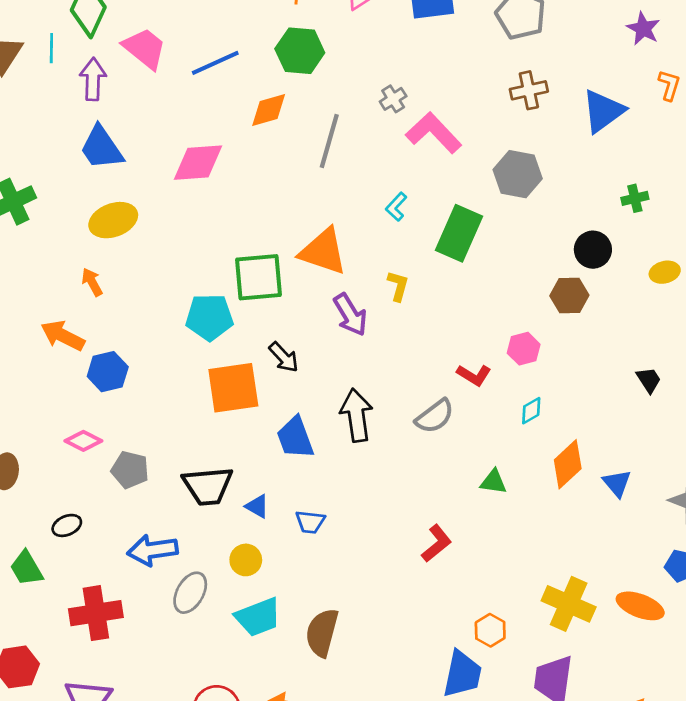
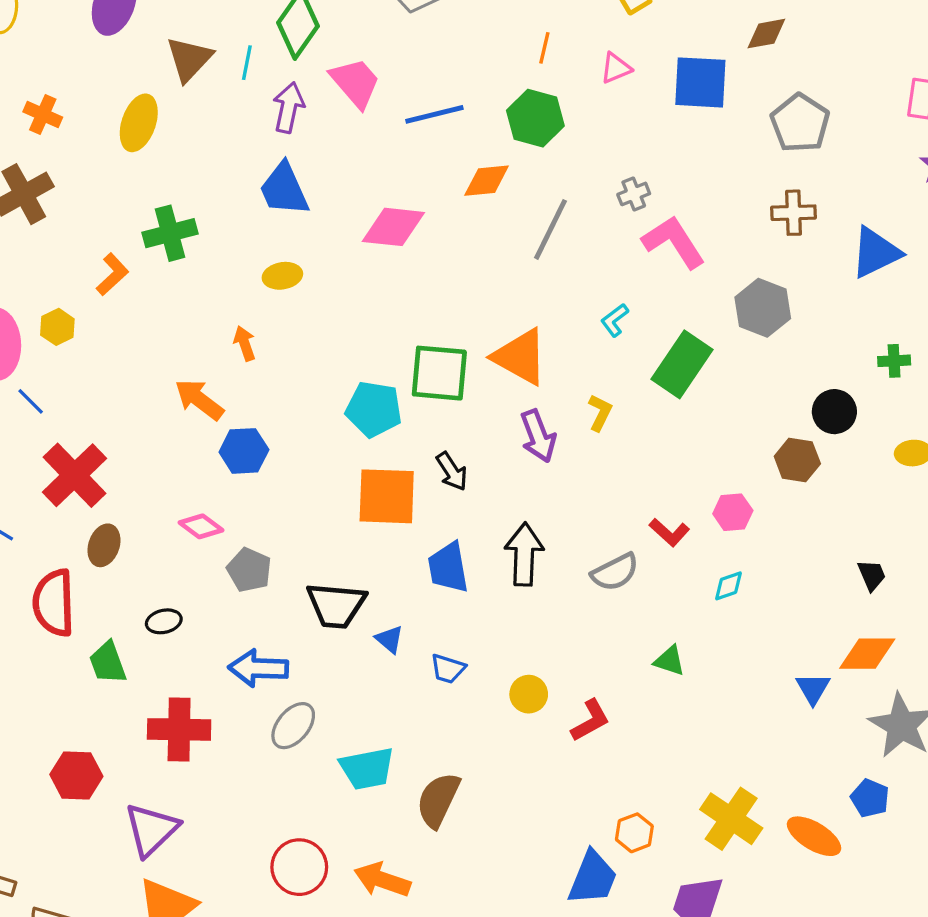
yellow ellipse: (113, 220) -> (282, 276), size x0.7
orange diamond: (568, 464) -> (867, 654), moved, turned 33
yellow circle: (246, 560) -> (529, 694), moved

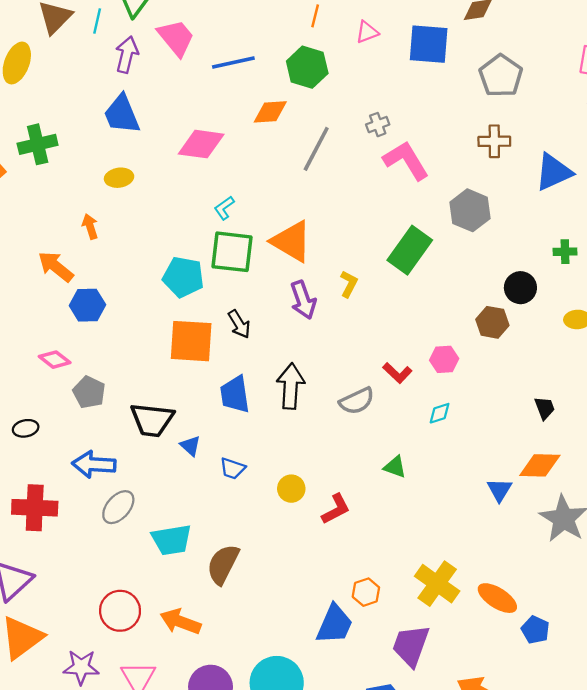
cyan L-shape: (615, 320) -> (224, 208), moved
blue pentagon: (870, 798) -> (535, 630), moved

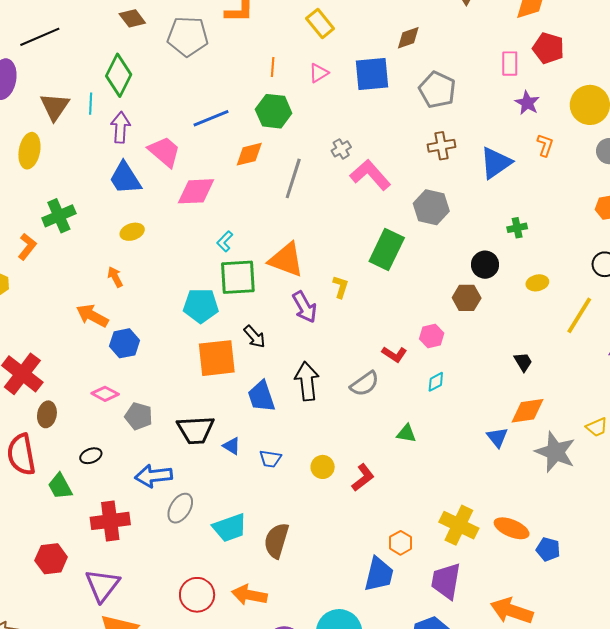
pink trapezoid: (176, 38) -> (164, 152), moved

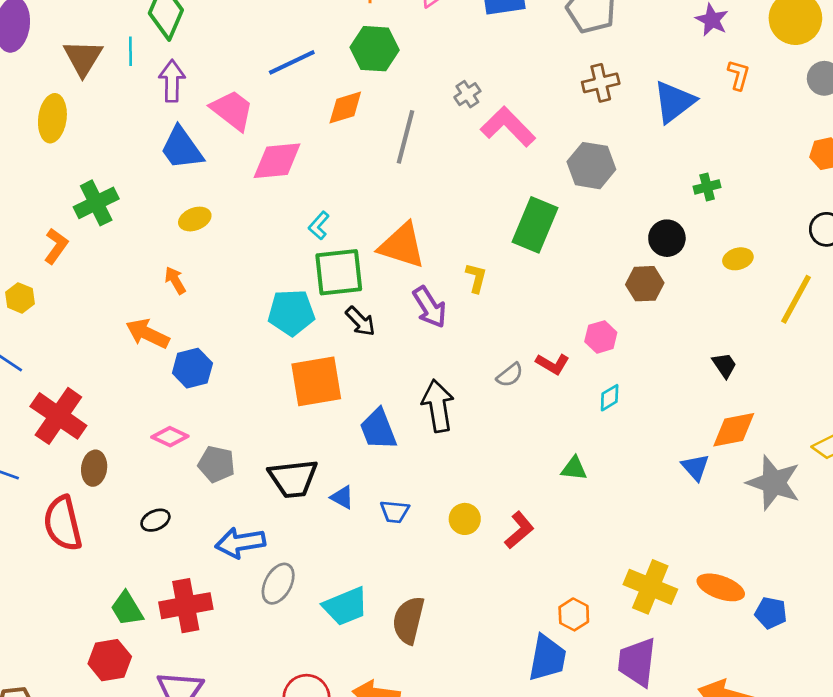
black arrow: (255, 337) -> (360, 321), moved
gray semicircle: (365, 384) -> (510, 375), moved, size x0.7
green trapezoid: (60, 486) -> (127, 609), moved

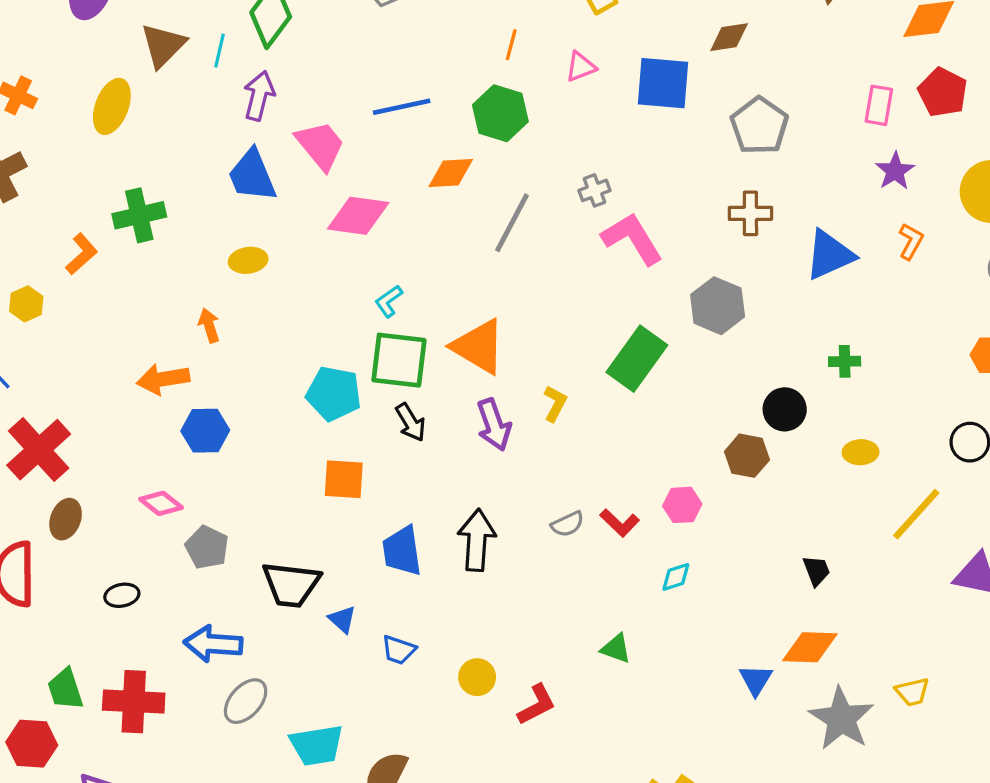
orange arrow: (148, 334) -> (163, 379), turned -48
orange square: (316, 381) -> (344, 479), size x0.7

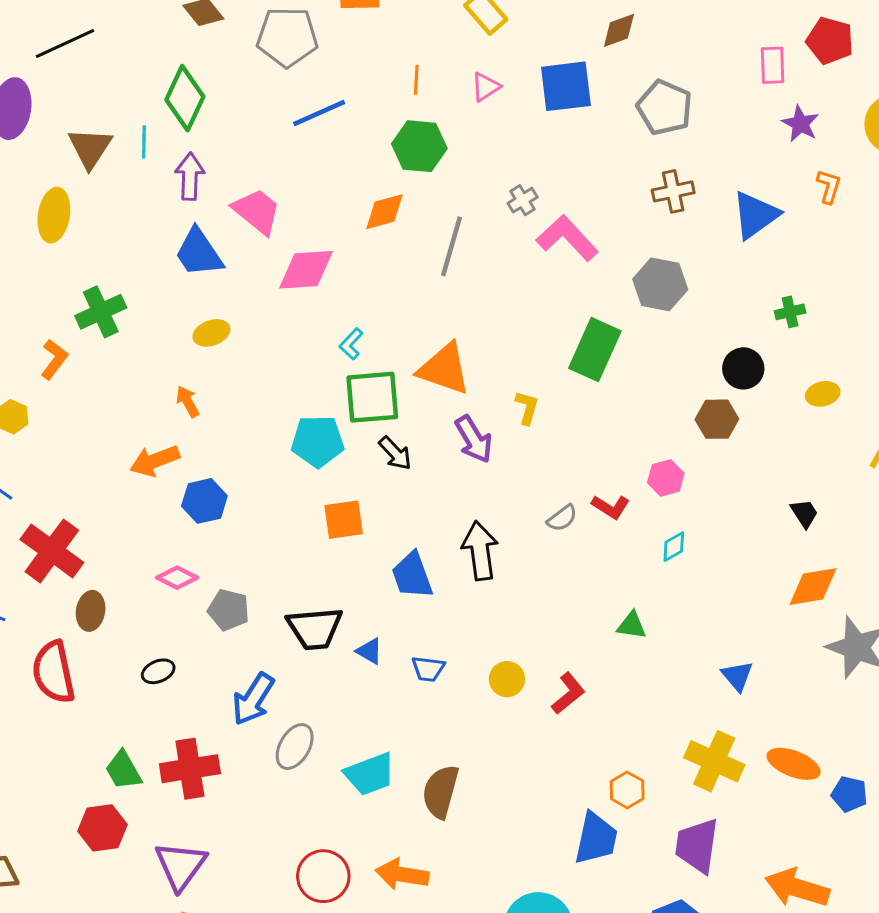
blue line: (402, 107) -> (319, 113), moved
blue arrow: (213, 644) -> (253, 699), turned -50
blue triangle: (756, 680) -> (737, 676), moved

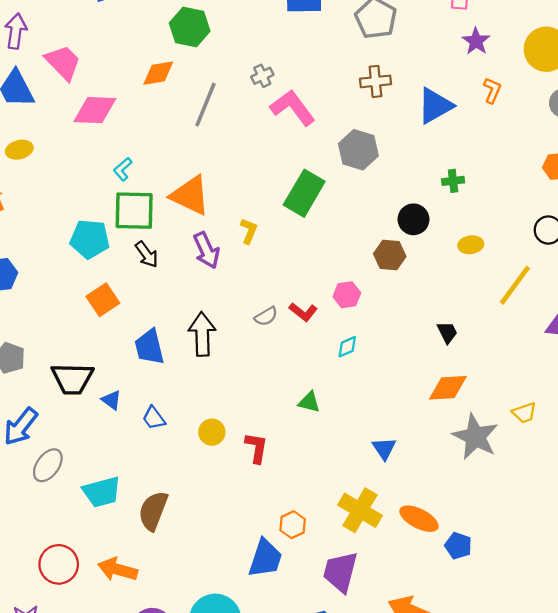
orange square: (344, 520) -> (103, 300), turned -32
blue trapezoid: (428, 669) -> (154, 418), turned 40
red L-shape: (568, 693) -> (256, 448), turned -48

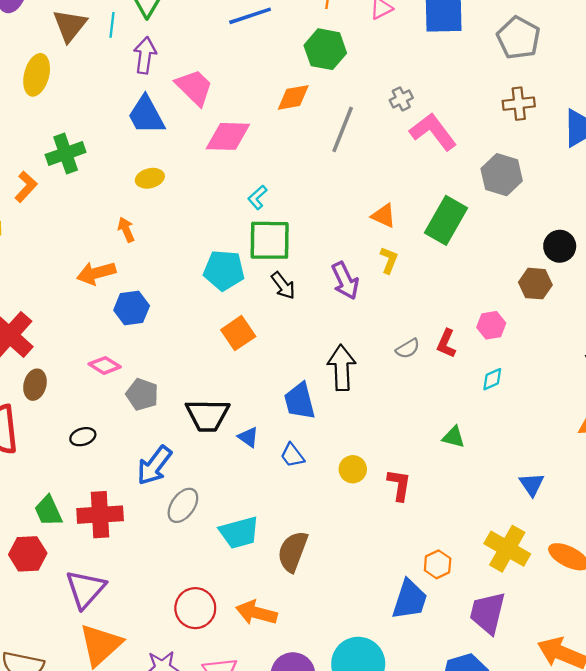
orange triangle: (190, 195) -> (384, 216), moved, size x0.6
red L-shape: (303, 312) -> (446, 343), turned 76
blue trapezoid: (149, 347) -> (300, 401), moved

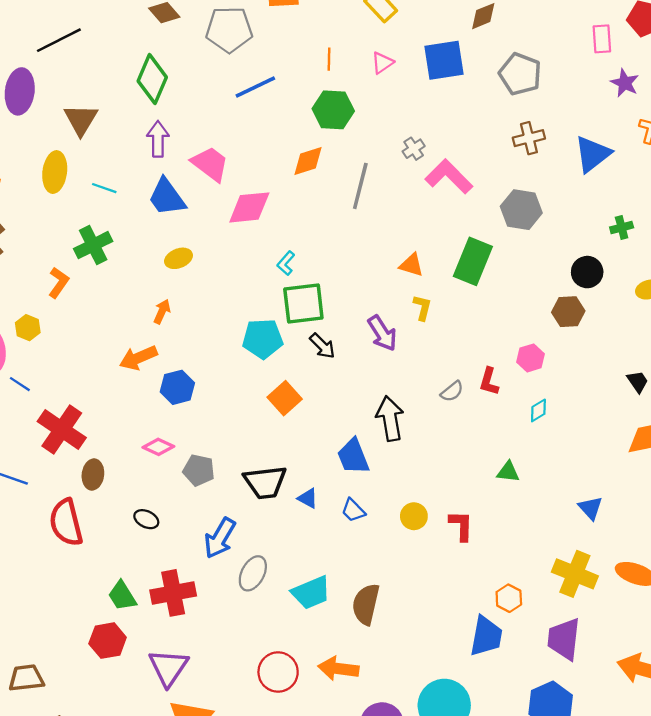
cyan line: (112, 25) -> (104, 188), moved, turned -70
orange arrow: (126, 230) -> (162, 312), turned 55
black ellipse: (83, 437) -> (146, 519), turned 50

